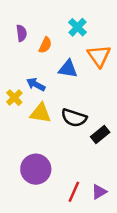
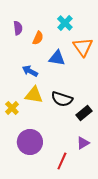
yellow cross: (14, 98) -> (12, 108), moved
purple triangle: (99, 192) -> (83, 143), moved

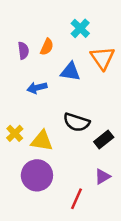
purple semicircle: (18, 28) -> (23, 51), moved
blue arrow: (30, 71) -> (37, 88), turned -42
yellow triangle: (34, 95) -> (42, 141), moved

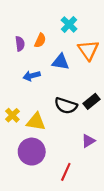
black rectangle: (104, 140) -> (91, 101), moved
purple triangle: (102, 177) -> (88, 141), moved

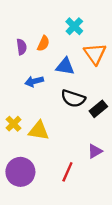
black semicircle: (66, 106) -> (73, 98), moved
purple circle: (32, 152) -> (20, 172), moved
red line: (66, 172) -> (67, 172), moved

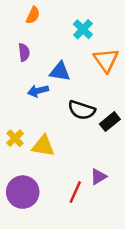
orange semicircle: (43, 43) -> (33, 15), moved
blue triangle: (65, 66) -> (60, 72), moved
purple triangle: (95, 151) -> (98, 177), moved

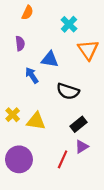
blue arrow: (38, 91) -> (32, 75), turned 70
black rectangle: (110, 122) -> (79, 124), moved

